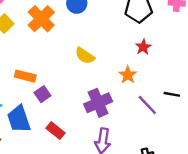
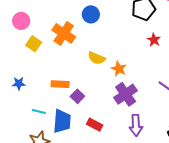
yellow semicircle: (85, 56) -> (97, 58), moved
orange star: (128, 75) -> (119, 69), moved
blue trapezoid: (19, 119) -> (62, 121), turned -145

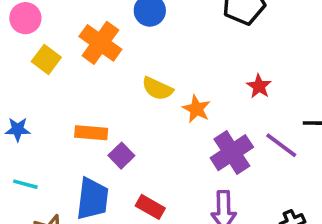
red star: (154, 40) -> (259, 86), moved
purple cross: (126, 94) -> (232, 153), moved
cyan line: (39, 112) -> (25, 184), moved

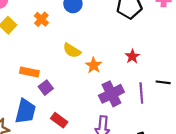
orange cross: (100, 43) -> (41, 19), size x0.6
purple line: (281, 145) -> (141, 93), turned 42

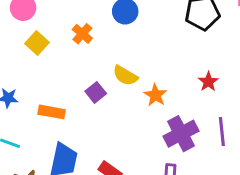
orange rectangle: (29, 72) -> (52, 112), moved
purple square: (46, 88) -> (96, 92), moved

